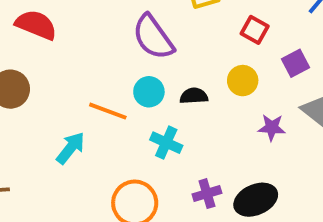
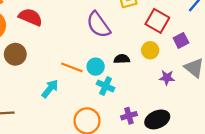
red square: (255, 30) -> (157, 21), size x1.5
cyan circle: (149, 92) -> (96, 67), moved

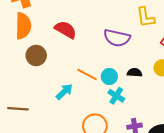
red semicircle: (30, 17) -> (66, 30), moved
purple semicircle: (98, 25) -> (117, 38), turned -50

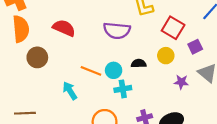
cyan arrow: (64, 92) -> (70, 91), turned -72
cyan cross: (116, 96) -> (123, 89), turned -35

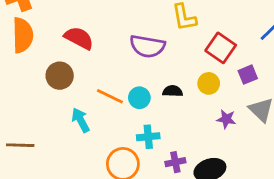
brown circle: (37, 57) -> (60, 76), moved
cyan cross: (123, 89) -> (148, 137), moved

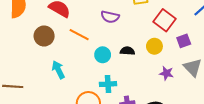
purple semicircle: (147, 46) -> (110, 17), size x0.7
orange line: (110, 96) -> (79, 35), moved

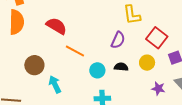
purple semicircle: (110, 17) -> (118, 40), moved, turned -78
brown circle: (44, 36) -> (34, 65), moved

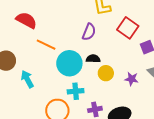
yellow circle: (147, 63) -> (106, 73), moved
cyan circle: (97, 70) -> (69, 63), size x1.6

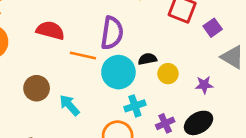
purple semicircle: (89, 32) -> (112, 33), moved, size x1.4
purple star: (132, 79) -> (204, 85), moved

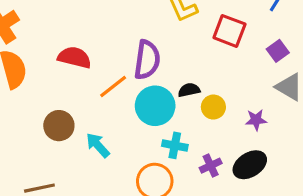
purple square: (213, 28) -> (278, 51), moved
orange line: (83, 55) -> (113, 87), turned -50
cyan cross: (135, 106) -> (175, 145), turned 30

